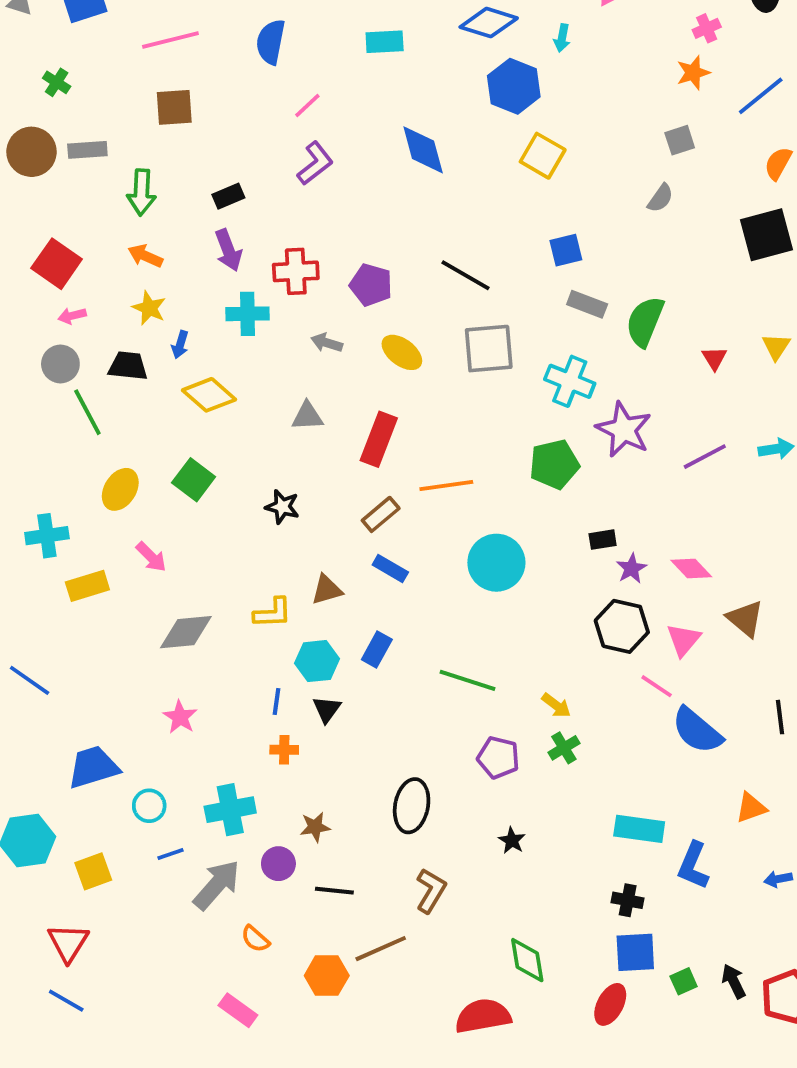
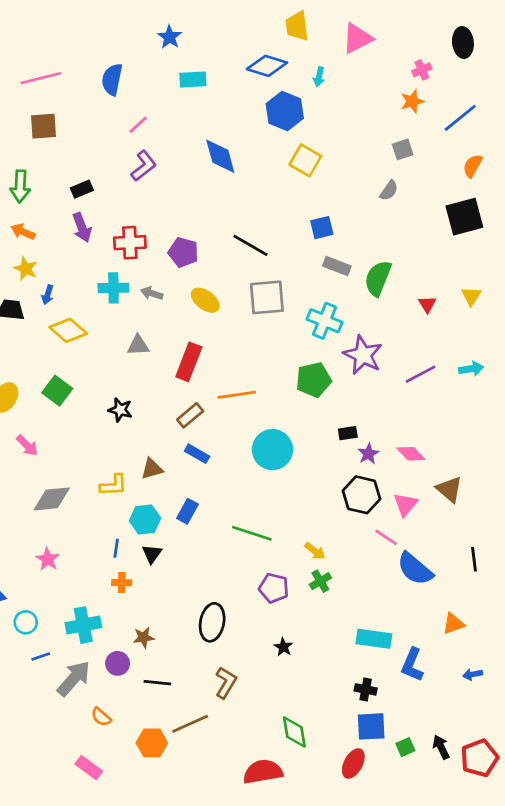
cyan cross: (248, 314) -> (113, 288), moved

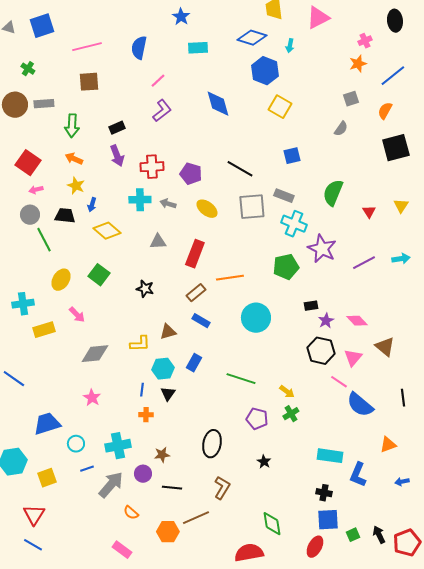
orange semicircle: (473, 166) -> (385, 111), moved
gray rectangle: (337, 266) -> (284, 196), moved

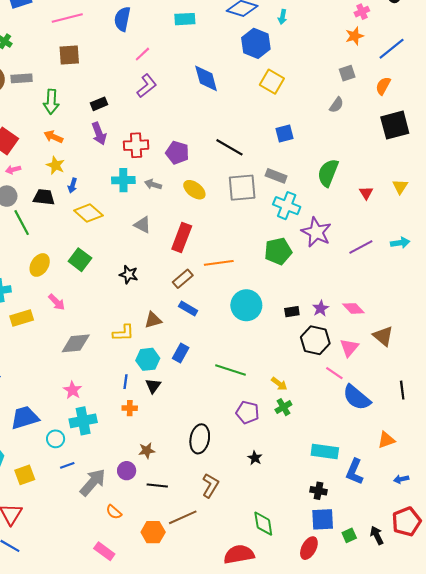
gray triangle: (158, 242) -> (142, 225), turned 30
black rectangle: (311, 306) -> (292, 312), moved
cyan cross: (118, 446) -> (83, 421), moved
red pentagon: (407, 543) -> (406, 522), moved

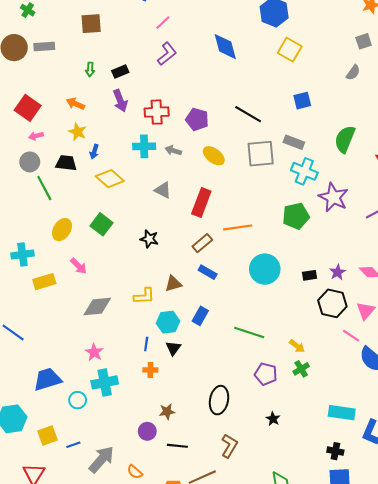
green arrow: (51, 102) -> (90, 69), moved, size x0.6
blue line: (67, 465) -> (73, 445), moved
gray arrow: (93, 482) -> (101, 459), moved

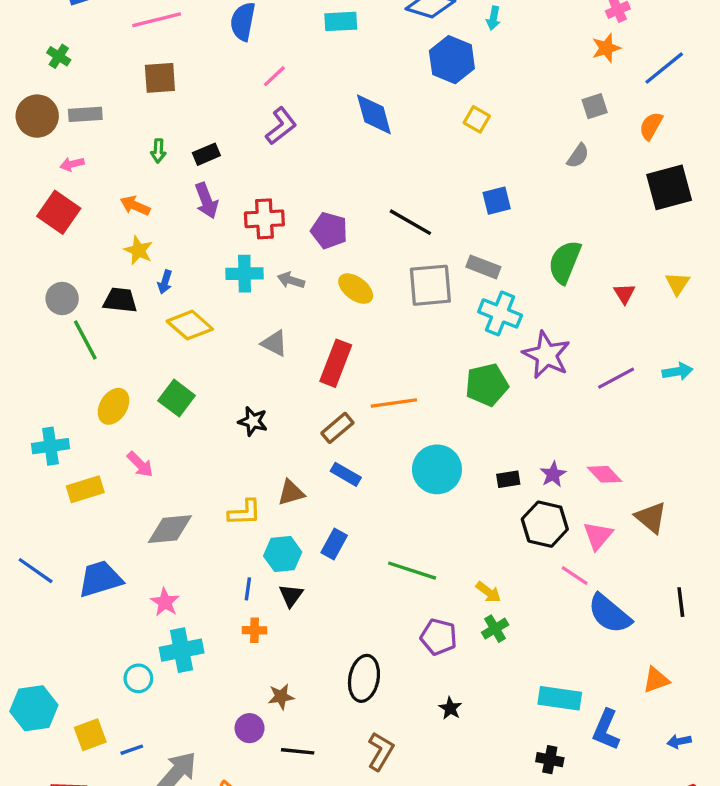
yellow square: (290, 50) -> (477, 119), size x0.7
pink arrow: (36, 136) -> (72, 164), moved
blue trapezoid: (47, 379) -> (100, 579), moved

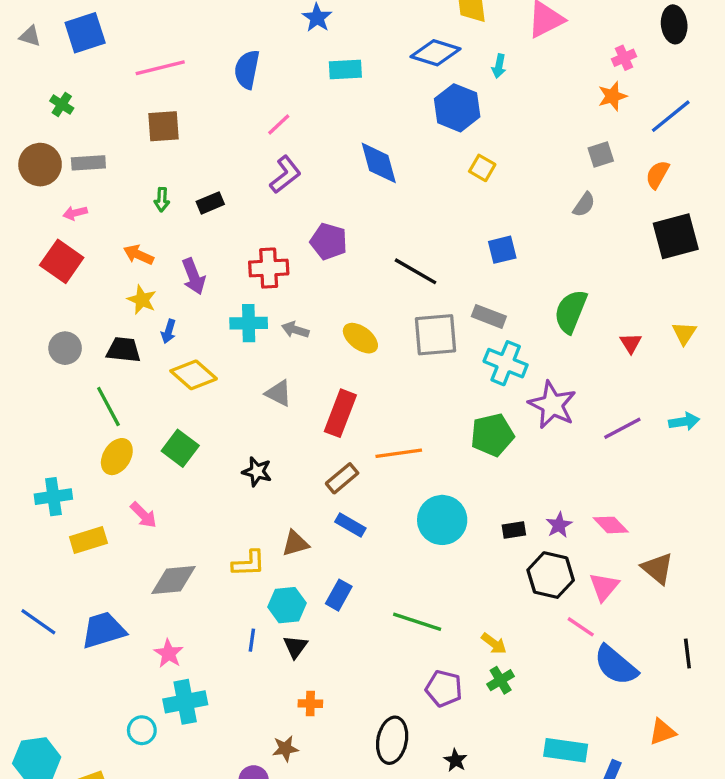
purple arrow: (206, 201) -> (194, 276), moved
purple pentagon: (329, 230) -> (329, 241), moved
green line: (85, 340) -> (108, 407), moved
orange cross: (255, 630) -> (310, 704), moved
black ellipse: (364, 678) -> (392, 740), moved

